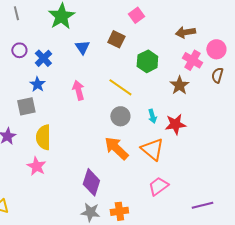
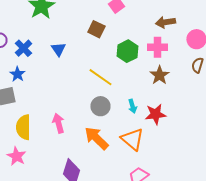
blue triangle: (82, 47) -> (58, 49), moved
pink cross: (192, 60) -> (157, 47), moved, turned -30
pink arrow: (78, 90) -> (58, 123), moved

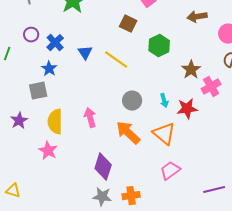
pink cross: (157, 47) -> (211, 87), moved, turned -30
blue triangle: (58, 49) -> (85, 53), moved
yellow line: (100, 77) -> (116, 60), moved

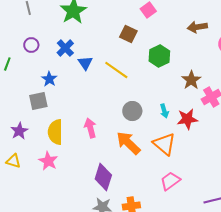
blue cross: (55, 43) -> (65, 48), moved
yellow triangle: (13, 191) -> (13, 161), moved

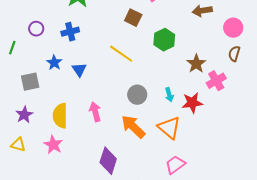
blue cross: (65, 48) -> (70, 32), turned 30
blue triangle: (85, 63) -> (79, 70), moved
gray square: (38, 101) -> (30, 82), moved

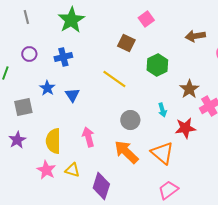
cyan arrow: (169, 95) -> (162, 110), moved
yellow triangle: (18, 145) -> (72, 170), moved

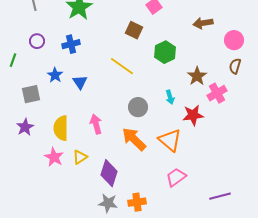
yellow triangle: (72, 170) -> (80, 157), turned -49

